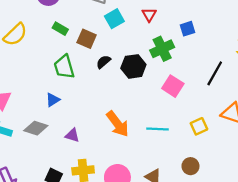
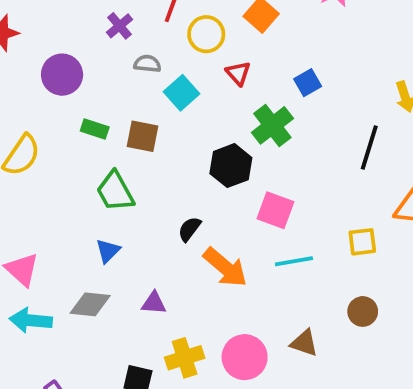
black semicircle: (103, 62) -> (189, 229), moved
pink square: (173, 86) -> (275, 210), moved
yellow square: (199, 126) -> (362, 242), turned 30

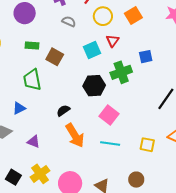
cyan square: (181, 93) -> (92, 50), moved
green rectangle: (95, 129) -> (32, 45), turned -32
yellow cross: (185, 358) -> (40, 174), turned -36

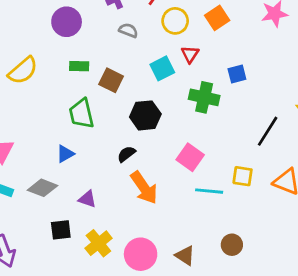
green cross: (121, 72) -> (204, 97), turned 35
black hexagon: (94, 86) -> (145, 115), moved
cyan line: (110, 143) -> (209, 191), moved
yellow square: (147, 145) -> (243, 176), moved
black square: (13, 177) -> (61, 230), moved, turned -35

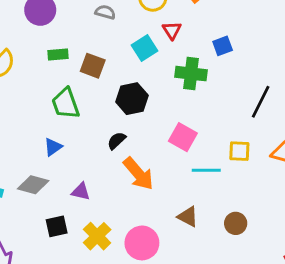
brown triangle: (185, 256) -> (188, 217), moved

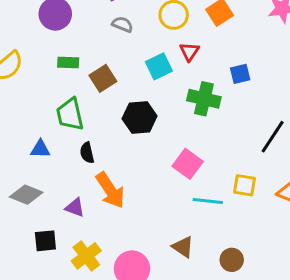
brown square: (93, 66) -> (103, 78), turned 30
black semicircle: (116, 141) -> (87, 153), moved, turned -66
blue triangle: (53, 147) -> (40, 149), moved, turned 30
orange arrow: (138, 174) -> (110, 190), moved

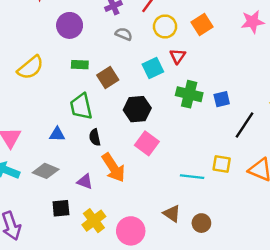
blue square: (240, 74) -> (222, 99), moved
pink square: (188, 164) -> (147, 143), moved
brown circle: (232, 260) -> (201, 223), moved

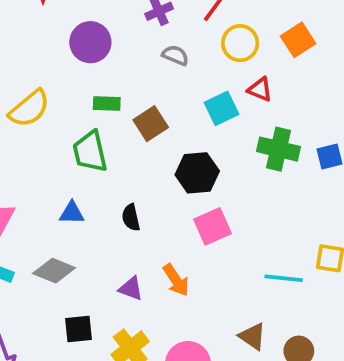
red triangle: (178, 56) -> (260, 89), turned -42
green trapezoid: (81, 106) -> (90, 152), moved
pink square: (147, 143) -> (212, 226), turned 30
orange arrow: (113, 168) -> (176, 280), moved, size x0.7
purple triangle: (85, 182) -> (131, 289), moved

